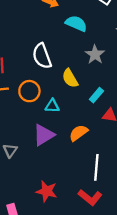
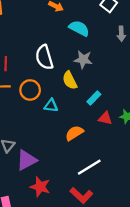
gray star: (95, 54) -> (83, 59), moved, turned -30
purple triangle: (44, 135) -> (27, 160), moved
white line: (96, 167) -> (89, 167), turned 50

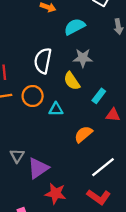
cyan semicircle: (79, 28) -> (75, 27), turned -48
white semicircle: (44, 57) -> (43, 61), turned 35

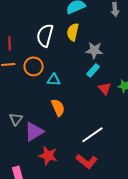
gray star: (83, 58) -> (94, 50), moved
yellow semicircle: (72, 81) -> (73, 32), moved, turned 42
red triangle: (113, 115) -> (105, 89), turned 40
orange semicircle: (83, 134) -> (58, 108), moved, turned 102

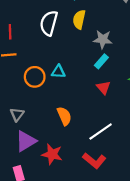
orange circle: (34, 66) -> (35, 77), moved
red triangle: (105, 89) -> (103, 88), moved
orange semicircle: (58, 108) -> (64, 116), moved
purple triangle: (34, 132) -> (26, 141), moved

